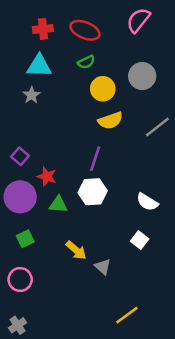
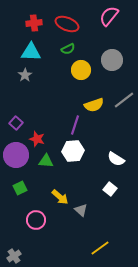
yellow semicircle: (110, 121) -> (94, 105), moved
pink circle: (20, 279) -> (36, 220), moved

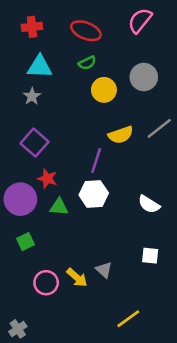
red cross: (34, 23) -> (32, 27), moved
purple square: (16, 123) -> (35, 143), moved, size x1.5
white square: (110, 189) -> (150, 256), moved, turned -32
yellow arrow: (60, 197) -> (77, 278), moved

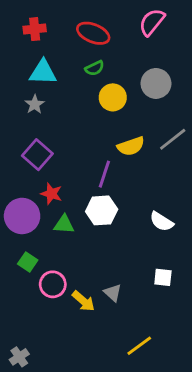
green square: (26, 242) -> (28, 262), turned -30
pink circle: (46, 283) -> (53, 284), moved

